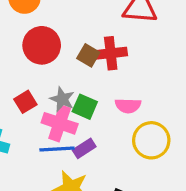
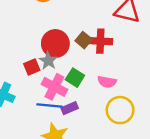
red circle: (42, 45) -> (55, 44), moved
gray star: (62, 99) -> (48, 61), moved

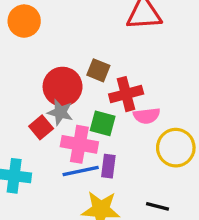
red cross: (100, 41) -> (126, 94), moved
purple rectangle: (70, 108) -> (108, 166), turned -42

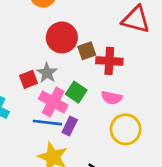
brown square: (98, 70) -> (87, 51), turned 30
red circle: (63, 87) -> (62, 38), moved
red cross: (126, 94) -> (109, 61), moved

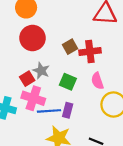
red circle: (62, 38) -> (32, 38), moved
pink semicircle: (112, 98) -> (97, 81), turned 70
pink cross: (53, 102) -> (33, 98), moved

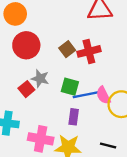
pink semicircle: (97, 81) -> (103, 95), moved
pink cross: (33, 98) -> (41, 139), moved
blue line: (49, 111) -> (85, 95), moved

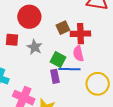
red square: (26, 89) -> (12, 40), moved, turned 32
pink semicircle: (103, 95) -> (78, 54), moved
purple rectangle: (74, 117) -> (55, 76), moved, turned -32

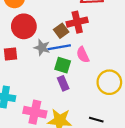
red cross: (80, 34) -> (77, 22), moved
gray star: (35, 47) -> (42, 48), moved
blue line: (69, 69) -> (59, 47), moved

